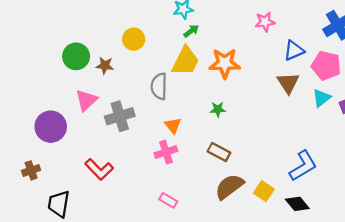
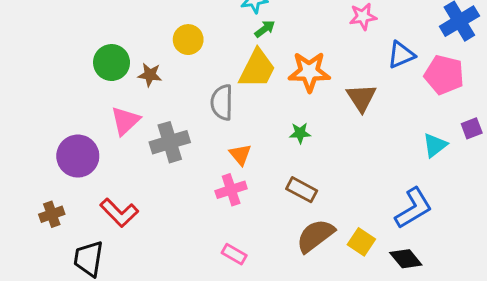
brown triangle: (288, 83) -> (361, 98), moved
cyan triangle: (322, 98) -> (435, 145), moved
red L-shape: (99, 169) -> (119, 213), moved

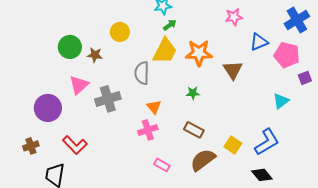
purple square: (472, 128) -> (305, 78), moved
yellow square: (361, 242) -> (233, 145), moved
pink rectangle: (234, 254) -> (162, 165), moved

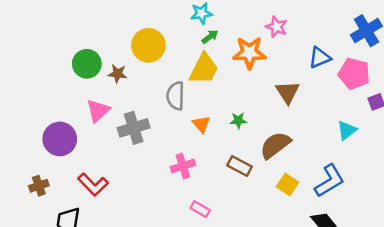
pink star: (234, 17) -> (276, 27), moved, turned 30
yellow circle: (120, 32) -> (148, 45), size x1.4
orange star: (199, 53) -> (249, 53), moved
orange triangle: (154, 107) -> (201, 124), moved
brown semicircle: (203, 160) -> (275, 145), moved

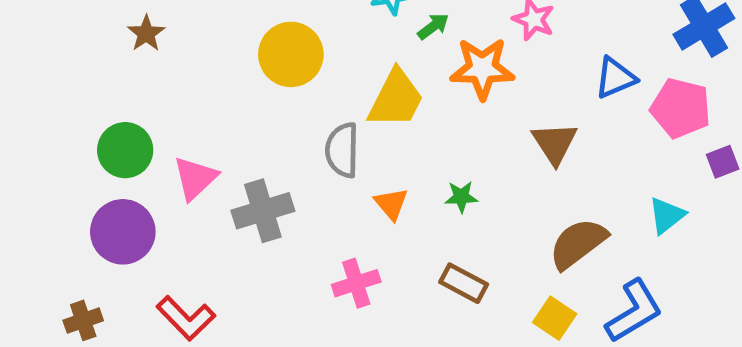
green arrow: (210, 37) -> (433, 26), moved
green circle: (87, 64) -> (125, 150), moved
brown star: (118, 74) -> (146, 33), moved, turned 30
brown semicircle: (275, 145) -> (578, 243), moved

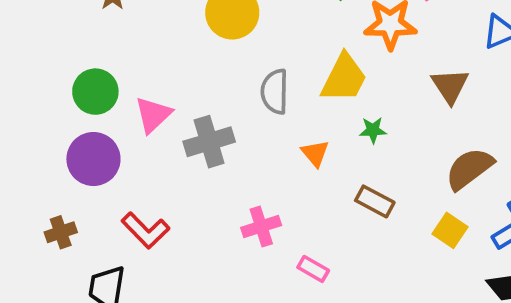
yellow trapezoid: (396, 99) -> (344, 78), moved
orange triangle: (391, 204) -> (315, 153), moved
pink cross: (356, 283) -> (261, 226), moved

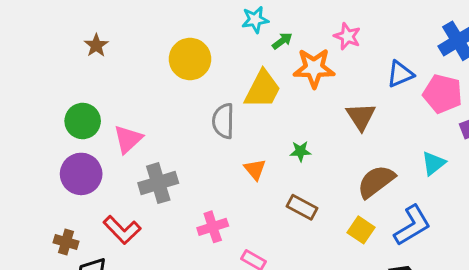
yellow trapezoid: (344, 78) -> (263, 89), moved
gray cross: (209, 142) -> (158, 183), moved
brown cross: (61, 232) -> (66, 242), moved, turned 35

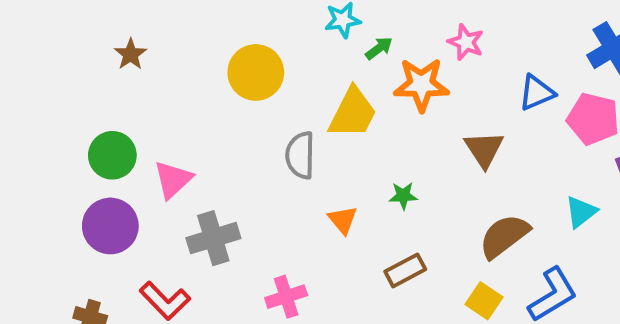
brown rectangle: (302, 207) -> (405, 270), turned -56

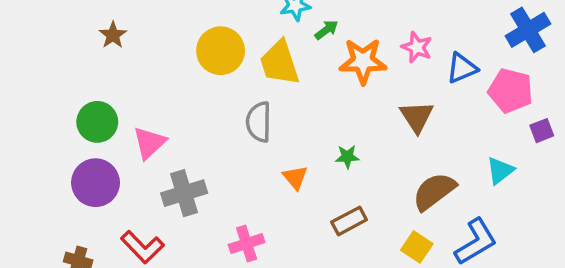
pink star: (466, 42) -> (417, 47), moved
yellow trapezoid: (353, 113) -> (280, 63), moved, turned 135

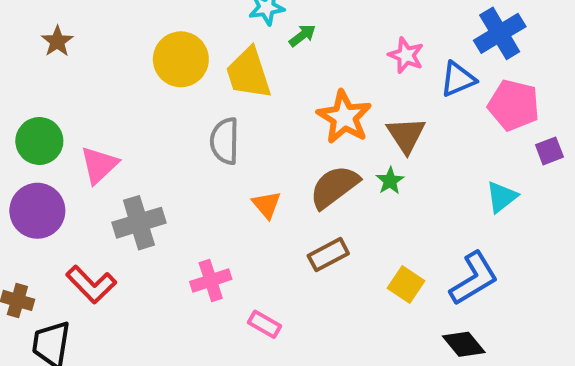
blue cross: (528, 30) -> (500, 33), moved
orange star: (363, 61) -> (344, 117), moved, turned 30
green star: (347, 157) -> (390, 181), moved, turned -30
brown semicircle: (434, 191) -> (334, 187), moved

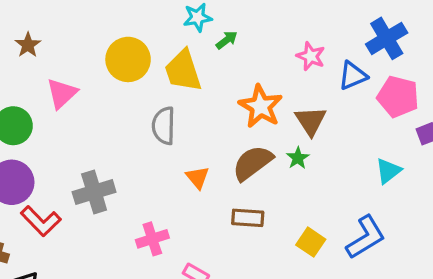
pink triangle: (99, 165) -> (62, 93), moved
brown rectangle: (328, 255) -> (248, 218), turned 32
red L-shape: (91, 284) -> (41, 221), moved

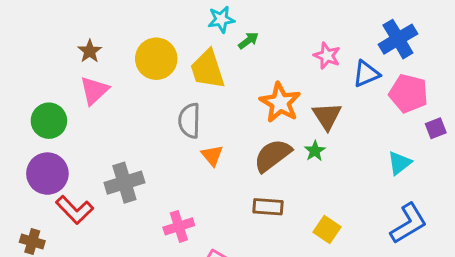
brown star: (28, 45) -> (90, 51), moved
orange triangle: (198, 177) -> (212, 155), moved
blue L-shape: (366, 237) -> (409, 223), moved

